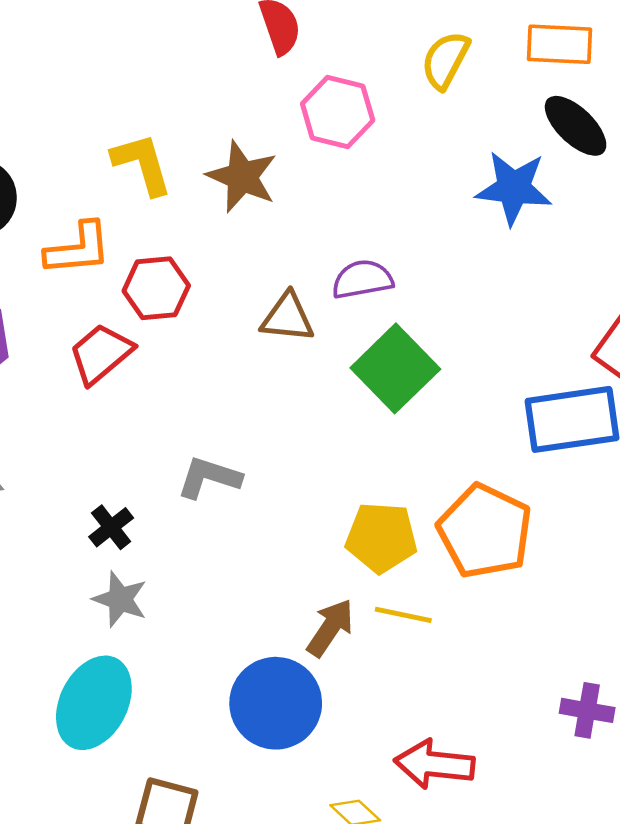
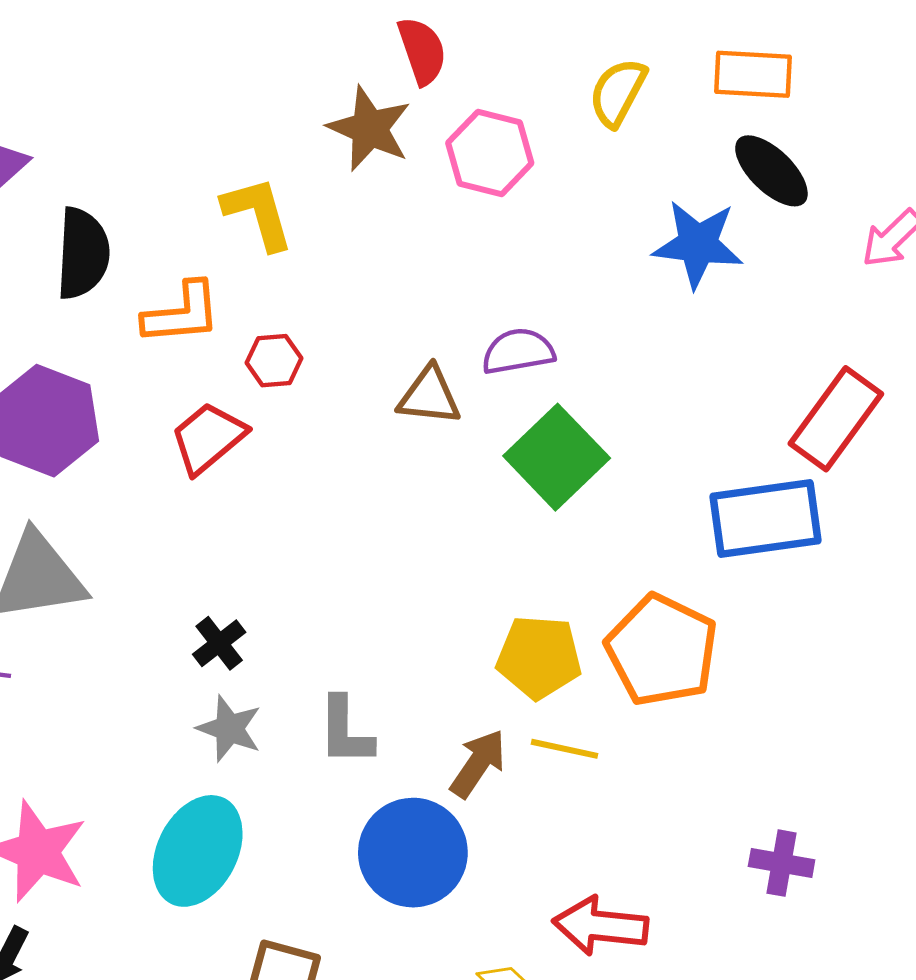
brown star: (242, 177) -> (369, 129), moved
red hexagon: (156, 288) -> (274, 361), size x0.7
gray L-shape: (209, 477) -> (345, 731), moved, turned -108

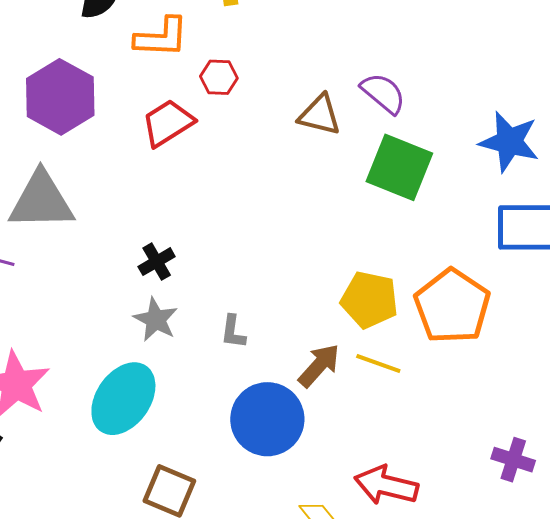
blue star: (698, 244) -> (509, 142), moved
purple semicircle: (518, 351) -> (383, 93), turned 42
green square: (557, 457) -> (399, 167), turned -32
gray L-shape: (345, 731) -> (233, 332), size x0.7

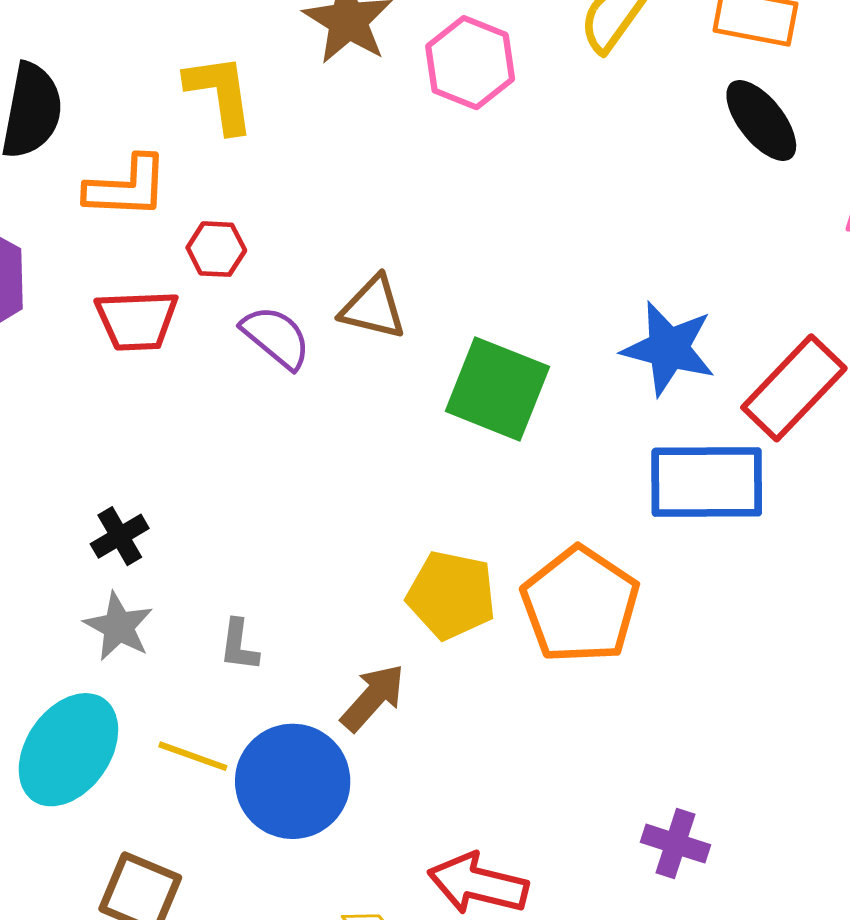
purple semicircle: (383, 93) -> (276, 337), moved
red trapezoid: (168, 123) -> (137, 320), turned -150
yellow line: (378, 363) -> (193, 756), moved

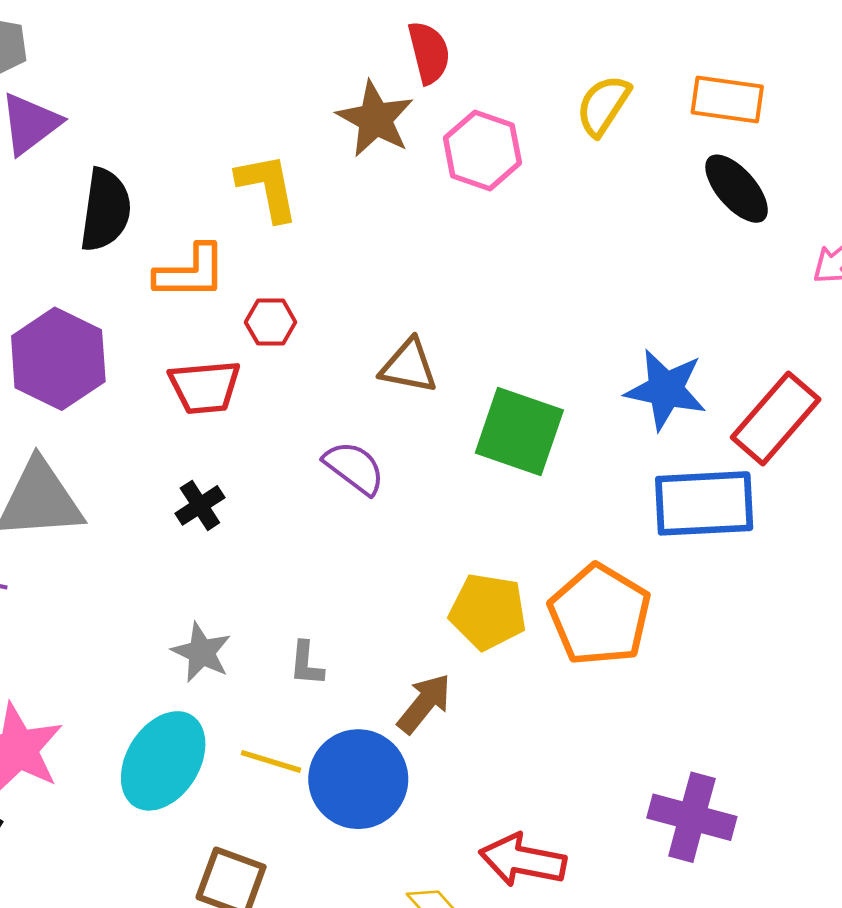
purple semicircle: (276, 337) -> (354, 468), moved
black cross: (120, 536) -> (200, 505), moved
purple cross: (676, 844) -> (692, 817), size x1.5

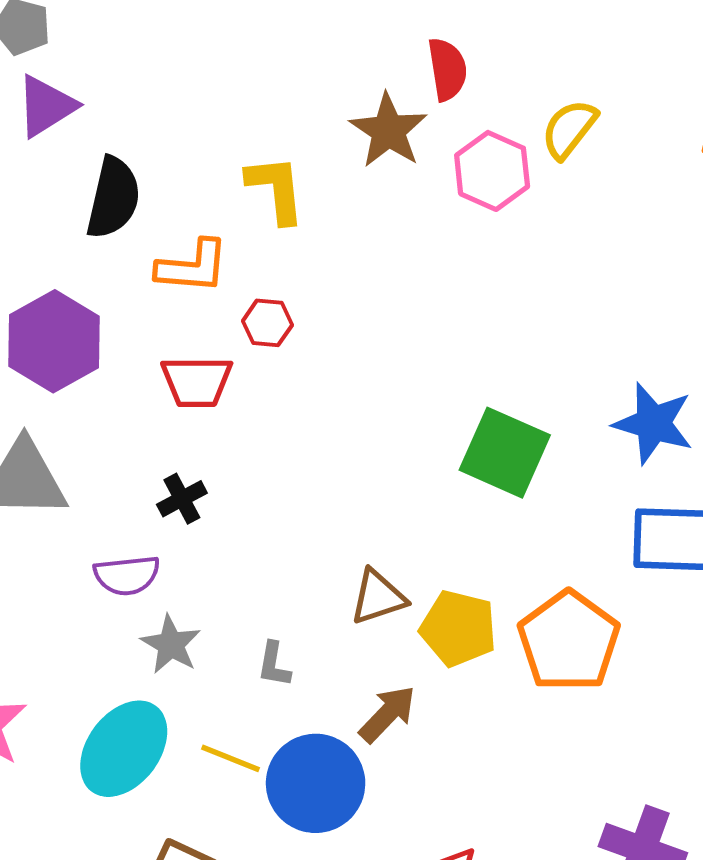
yellow semicircle: (603, 105) -> (569, 129), moved
brown triangle: (409, 366) -> (378, 597), moved, turned -34
purple semicircle: (354, 468) -> (127, 575), moved, turned 132

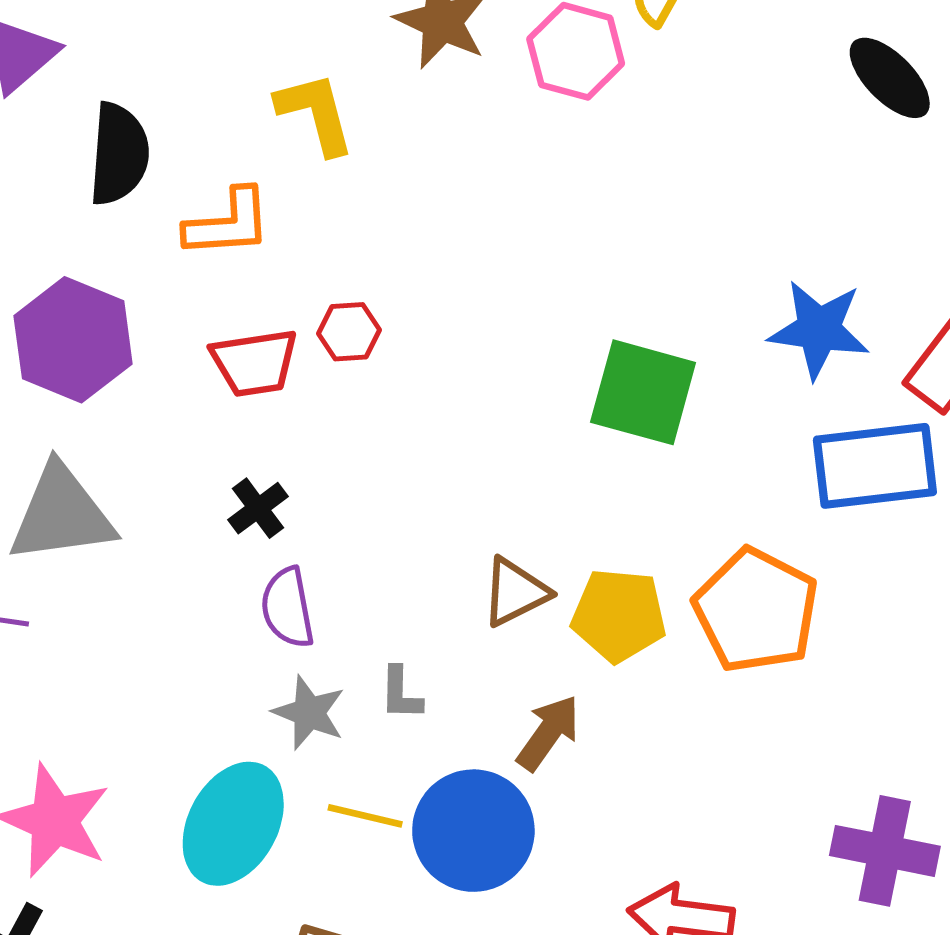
red hexagon: (267, 323) -> (349, 332), moved
purple semicircle: (127, 575) -> (288, 608), moved, turned 94
gray star: (171, 644) -> (309, 713), moved

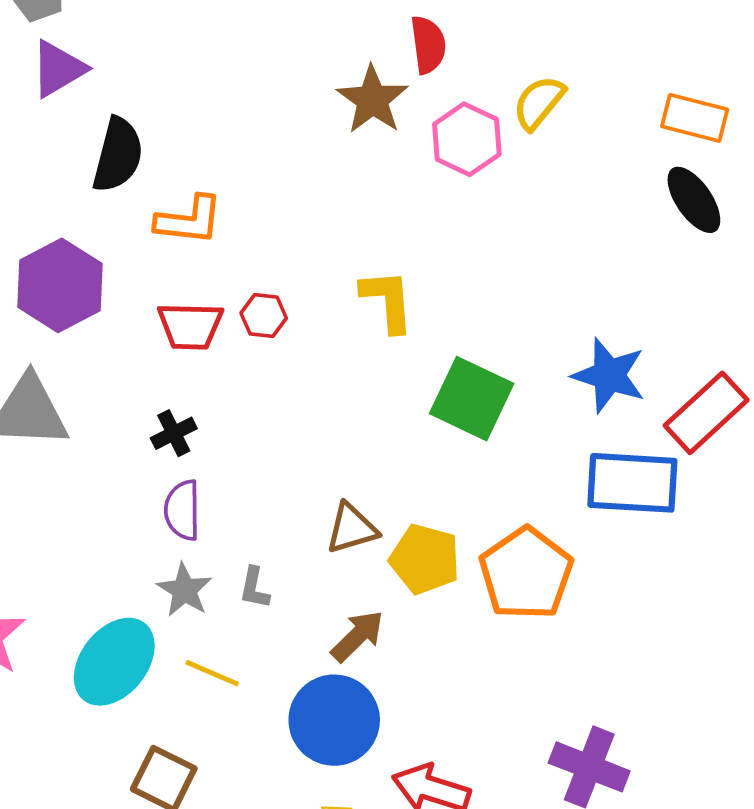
yellow L-shape: (316, 113) -> (387, 301), moved
blue circle: (473, 831) -> (334, 720), moved

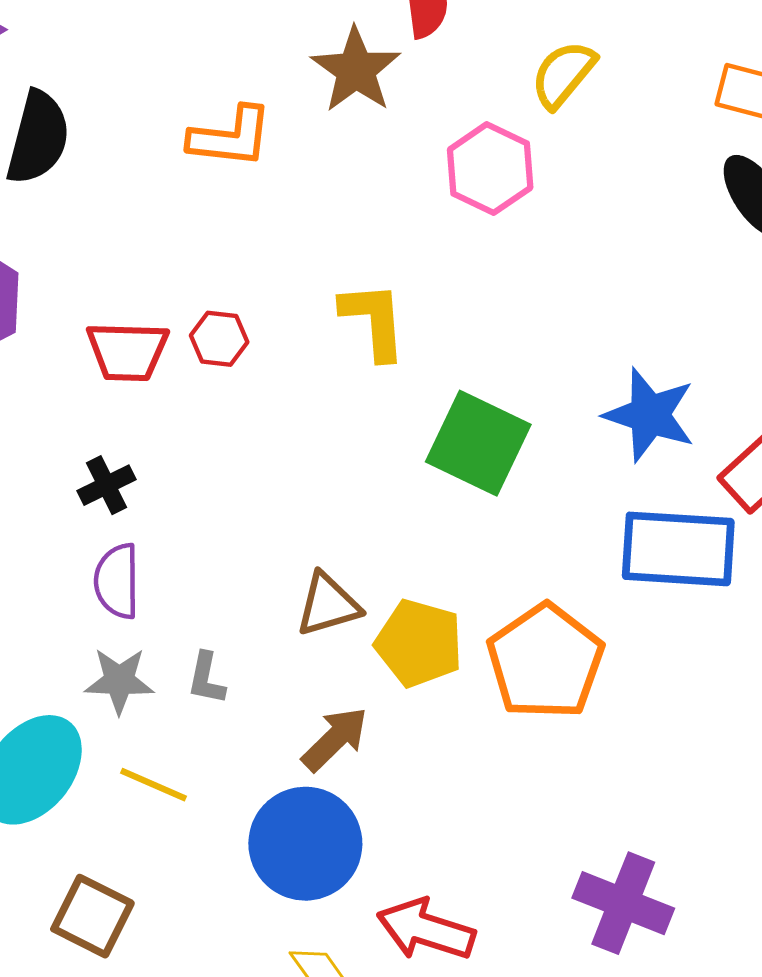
pink hexagon: (467, 139) -> (490, 169), moved
orange L-shape: (189, 220) -> (231, 137), moved
gray star: (184, 590) -> (119, 681), turned -30

